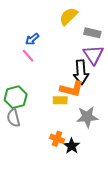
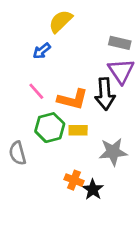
yellow semicircle: (68, 16) -> (61, 21), moved
pink line: (28, 56) -> (36, 91), moved
orange L-shape: (72, 89) -> (73, 99), moved
green hexagon: (16, 97) -> (50, 128), moved

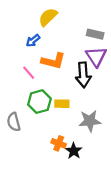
orange L-shape: (73, 99) -> (53, 61), moved

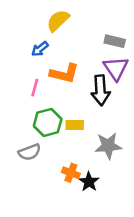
pink line: (29, 73) -> (35, 88), turned 56
gray semicircle: (14, 122) -> (30, 152), moved, turned -96

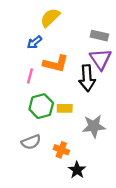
gray semicircle: (30, 152) -> (31, 142), moved
black star: (89, 182) -> (77, 170), moved

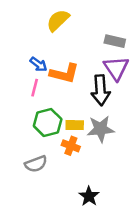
blue arrow: (34, 42) -> (39, 64), moved, turned -104
gray star: (94, 126) -> (101, 129), moved
orange cross: (61, 150) -> (71, 146), moved

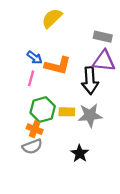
purple triangle: (116, 68) -> (104, 61), turned -50
orange cross: (71, 146) -> (35, 129), moved
black star: (89, 196) -> (80, 153), moved

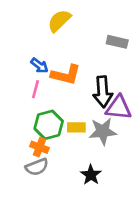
purple triangle: (104, 61) -> (119, 108), moved

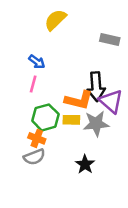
orange L-shape: (66, 75) -> (79, 100), moved
purple triangle: (119, 108) -> (111, 101), turned 35

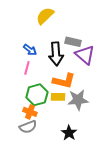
gray rectangle: (110, 40) -> (73, 42), moved
black arrow: (96, 86) -> (56, 54), moved
purple triangle: (111, 101) -> (85, 55), moved

